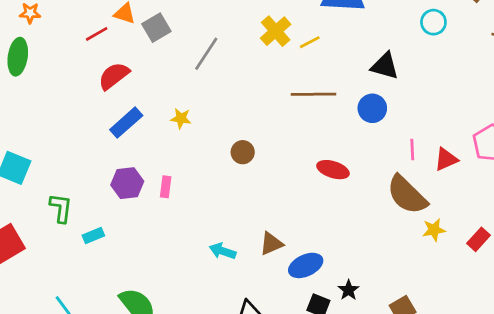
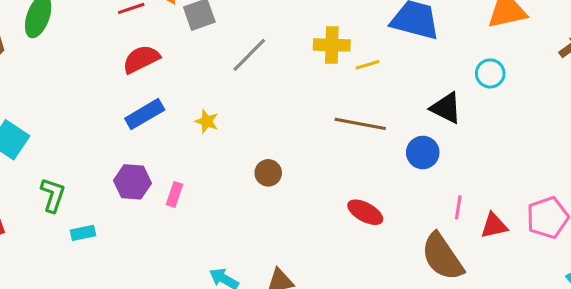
cyan circle: (433, 22) -> (490, 73), moved
yellow cross: (276, 31) -> (332, 45), turned 32

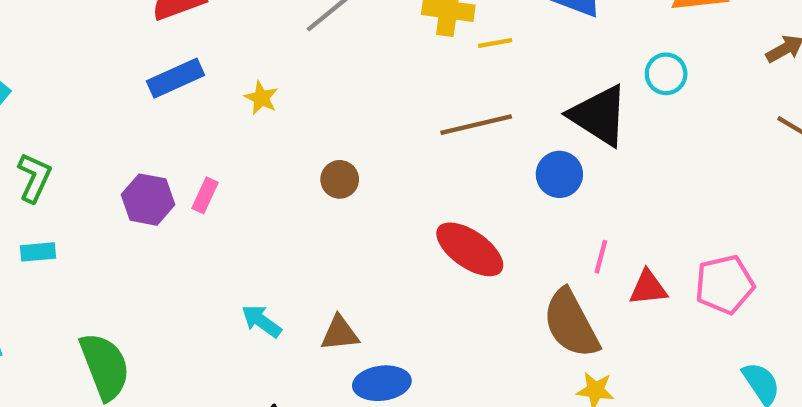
black triangle: (446, 108) -> (599, 115), size x1.4
brown line: (360, 124) -> (476, 125), turned -30
purple hexagon: (132, 182) -> (148, 200), moved
red ellipse: (365, 212) -> (470, 249), size x1.4
cyan rectangle: (83, 233) -> (38, 252), moved

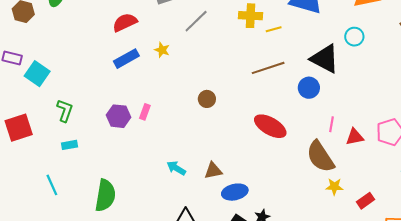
yellow star: (261, 98) -> (162, 50), moved
green semicircle: (105, 366) -> (105, 195), turned 36

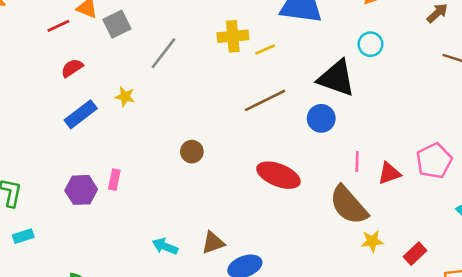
red semicircle: (125, 22) -> (72, 68), size x0.7

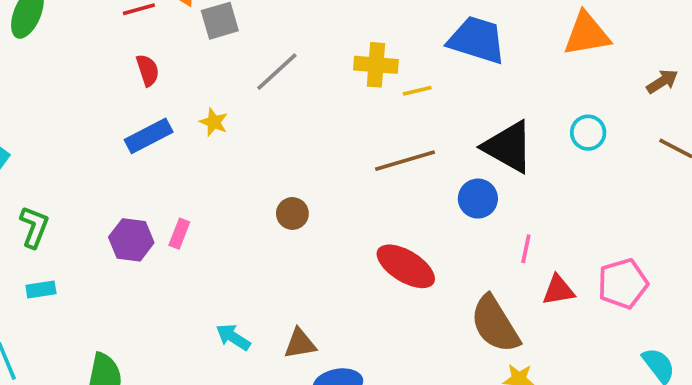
cyan circle: (370, 44) -> (588, 133), moved
red semicircle: (72, 68) -> (148, 70), turned 95
pink line: (357, 161) -> (526, 249), moved

